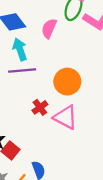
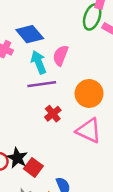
pink semicircle: (49, 28) -> (61, 55), moved
red cross: (40, 107) -> (53, 114), moved

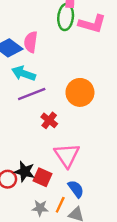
pink semicircle: (61, 55) -> (31, 42), moved
cyan arrow: (39, 62) -> (24, 73), turned -35
pink triangle: (89, 131) -> (67, 155), moved, turned 44

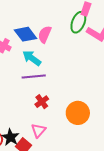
orange circle: (80, 92) -> (78, 113), moved
pink triangle: (67, 155) -> (38, 130), moved, size x0.7

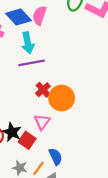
cyan arrow: (32, 58) -> (28, 43), turned -132
orange circle: (78, 113) -> (62, 98), moved

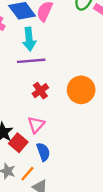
orange circle: (62, 98) -> (81, 90), moved
blue semicircle: (56, 157) -> (43, 152), moved

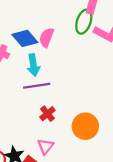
orange circle: (81, 90) -> (85, 126), moved

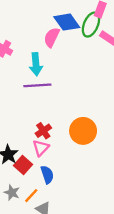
blue diamond: (25, 38) -> (67, 22), moved
red cross: (47, 114) -> (43, 131), moved

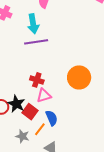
red cross: (43, 131) -> (37, 80), moved, turned -32
pink triangle: (41, 148) -> (44, 95), turned 35
orange line: (31, 196) -> (40, 129), moved

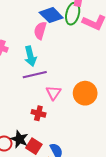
orange circle: (79, 77) -> (85, 93), moved
pink triangle: (44, 95) -> (53, 93), moved, turned -35

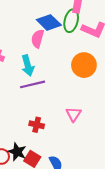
pink triangle: (53, 93) -> (74, 114), moved
orange circle: (85, 93) -> (84, 65), moved

